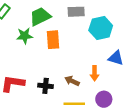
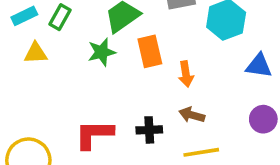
orange arrow: (94, 73) -> (186, 74), moved
purple circle: (104, 99) -> (263, 119), moved

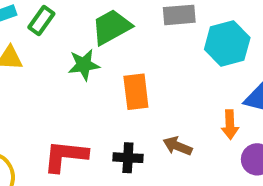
orange rectangle: (150, 51) -> (136, 92), moved
orange arrow: (186, 74) -> (230, 125), moved

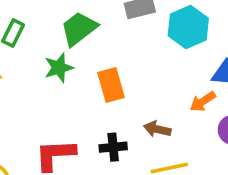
orange arrow: (230, 125) -> (203, 102), turned 68

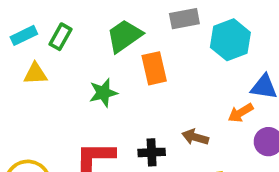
green star: (59, 68) -> (103, 93), moved
orange rectangle: (111, 85) -> (154, 68), moved

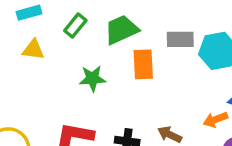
gray rectangle: (184, 19) -> (180, 39), moved
green rectangle: (60, 37) -> (75, 25), moved

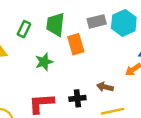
green trapezoid: (121, 30) -> (55, 24), turned -45

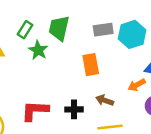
orange rectangle: (76, 44) -> (91, 65), moved
green star: (44, 62) -> (38, 50), moved, turned -30

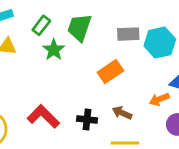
orange rectangle: (91, 65) -> (110, 71), turned 60
red L-shape: (35, 111) -> (43, 117), turned 36

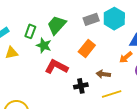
green trapezoid: (79, 28) -> (57, 25), turned 40
red L-shape: (43, 117) -> (56, 67), moved

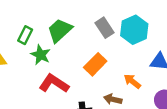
gray rectangle: (91, 19) -> (105, 28), turned 70
orange arrow: (126, 57) -> (132, 81), moved, turned 72

